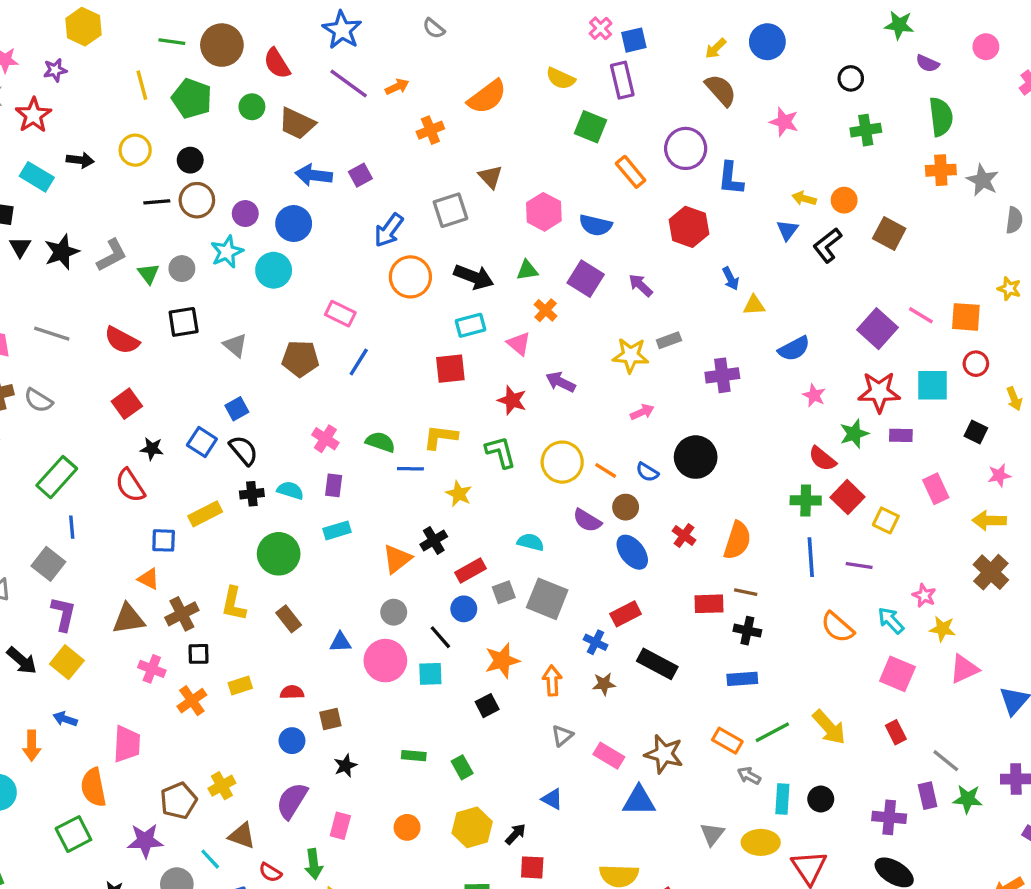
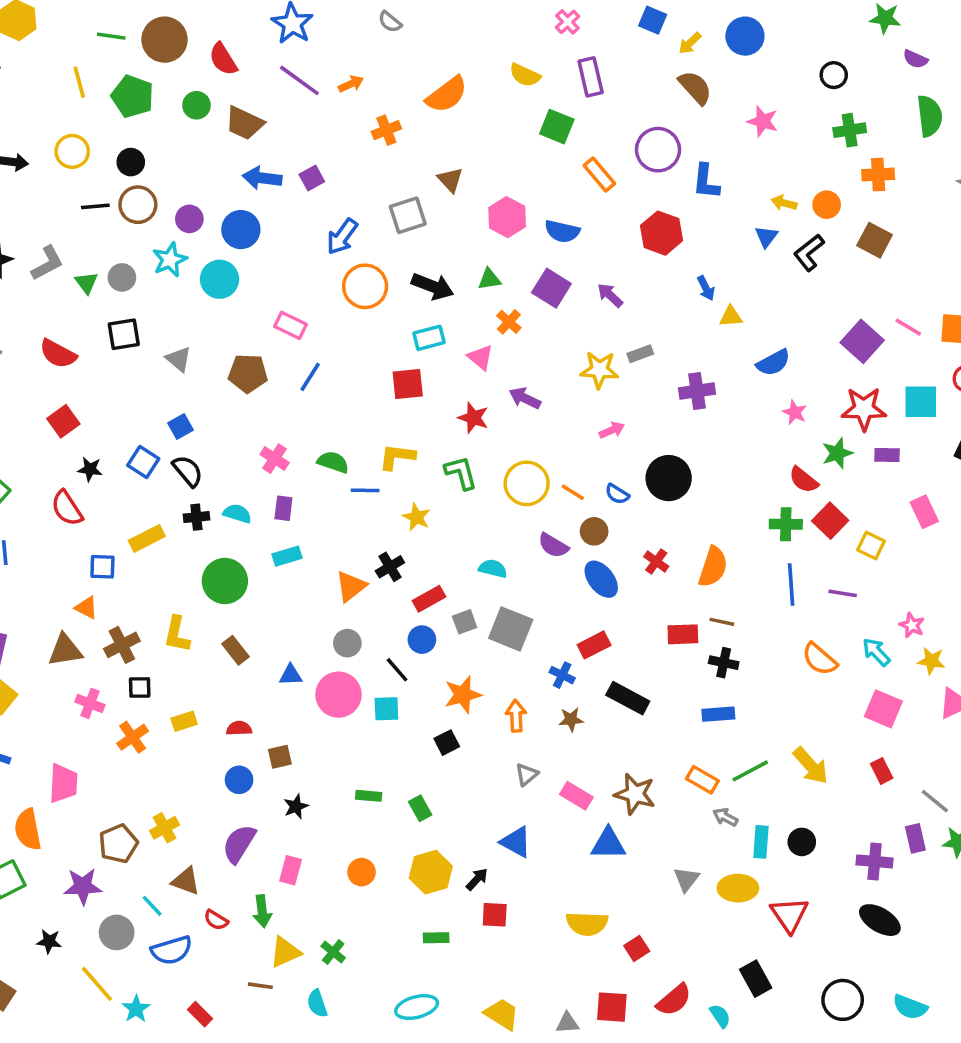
blue square: (634, 40) -> (653, 20), moved, turned 36
orange cross: (941, 170) -> (878, 175), moved
blue triangle: (552, 799) -> (516, 842), size x1.4

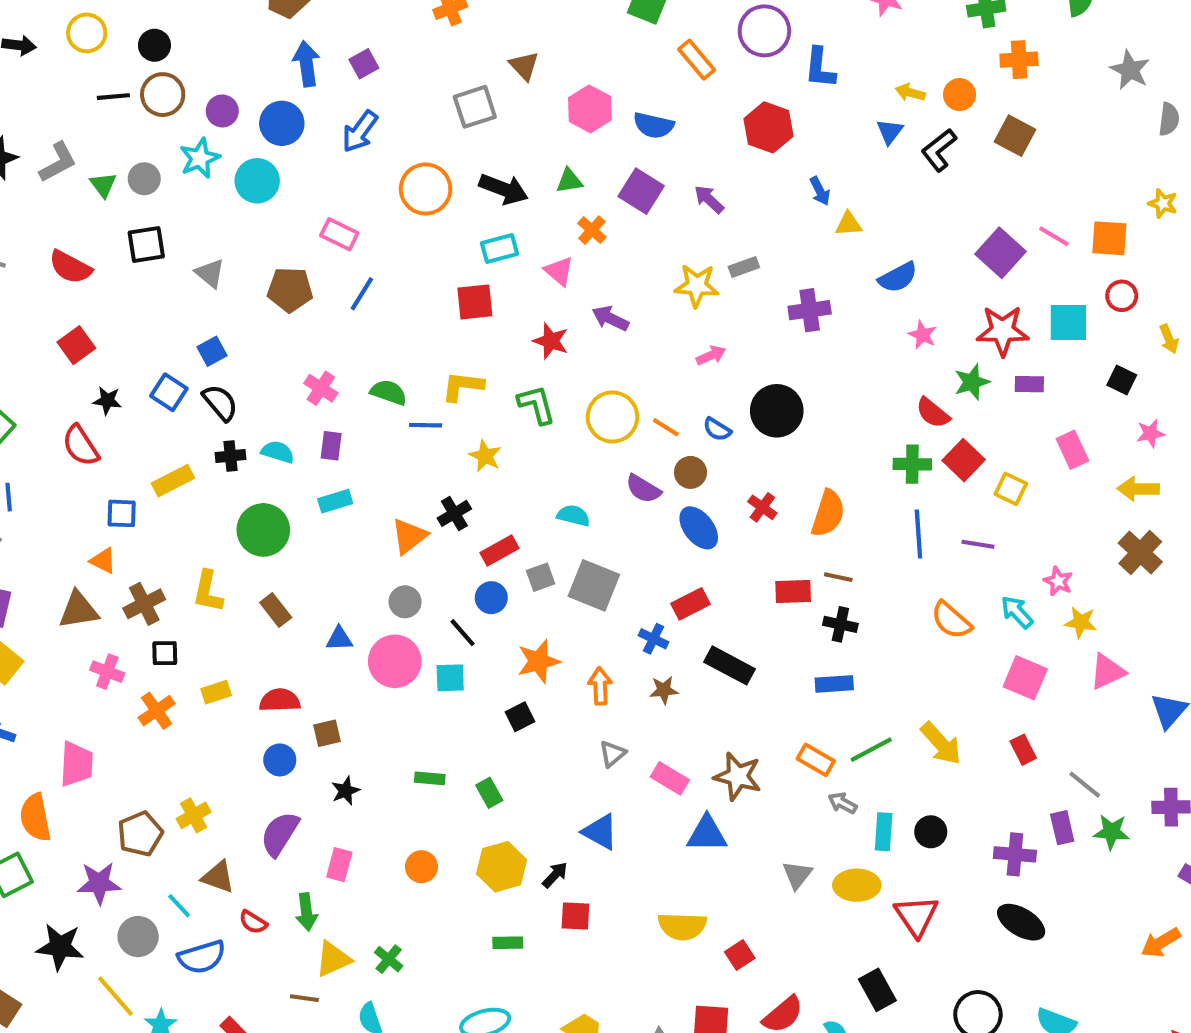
blue arrow: (262, 178) -> (306, 64), turned 75
blue arrow: (342, 237) -> (360, 132), moved
red semicircle: (239, 728) -> (280, 700), size x1.4
black star: (49, 941) -> (60, 947), size x1.6

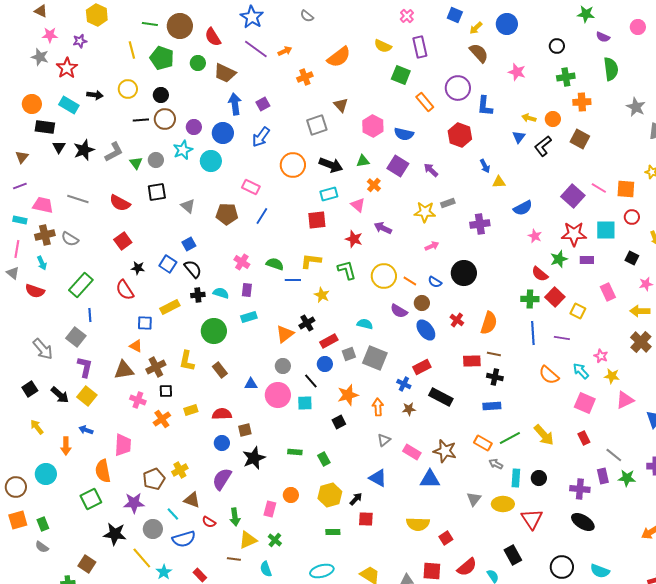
black star: (345, 791) -> (254, 458), size x1.6
pink rectangle: (339, 865) -> (270, 509), moved

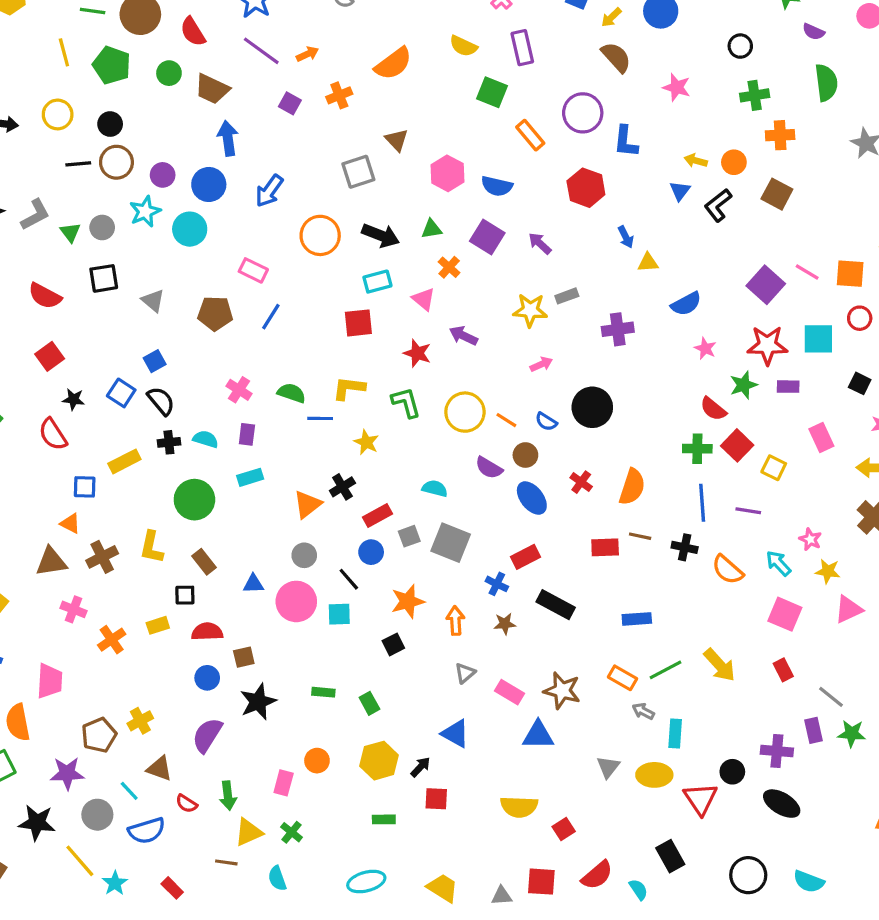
purple square: (263, 104) -> (290, 103), moved, turned -32
black cross: (495, 377) -> (685, 547), moved
black square: (166, 391) -> (185, 595), moved
black circle: (539, 478) -> (732, 772), moved

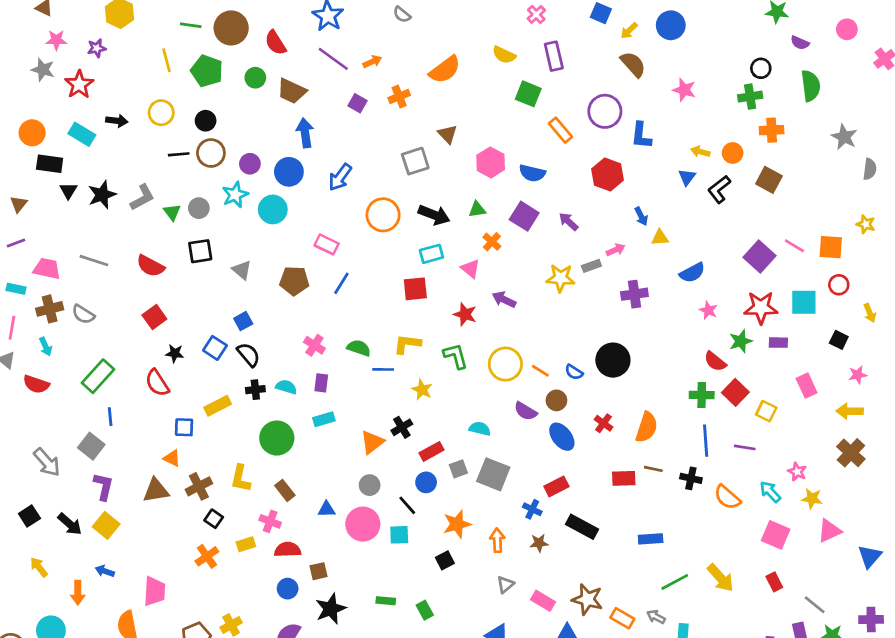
black circle: (740, 46) -> (761, 68), moved
pink arrow: (541, 364) -> (616, 250), moved
black square: (185, 595) -> (214, 519), moved, turned 36
pink cross: (73, 609) -> (270, 521), moved
orange rectangle: (623, 678) -> (622, 618), moved

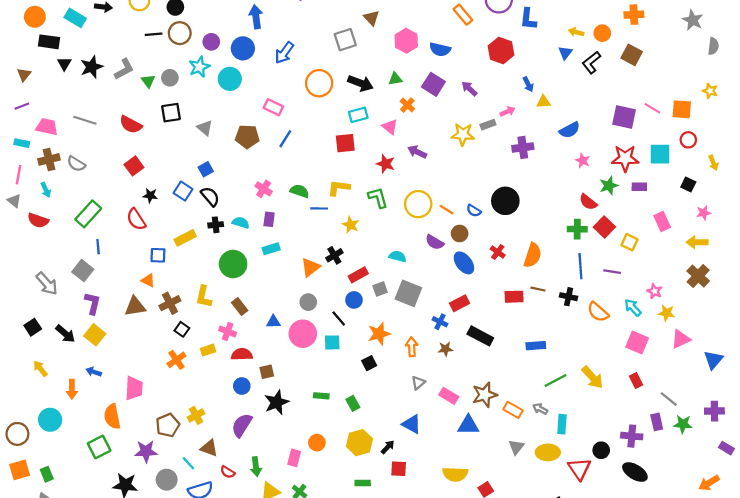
purple square: (759, 257) -> (624, 117), turned -30
brown star: (587, 599) -> (485, 395), turned -30

